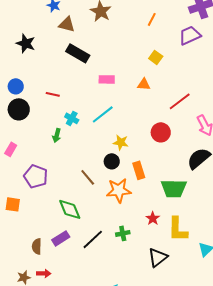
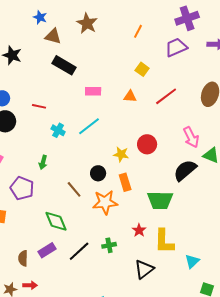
red line: (180, 101) -> (166, 96), moved
green arrow: (57, 135) -> (43, 162), moved
yellow star: (121, 142) -> (121, 154), moved

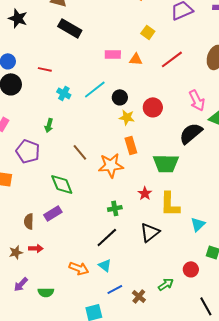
pink rectangle: (93, 91) -> (113, 54), moved
black circle: (98, 173) -> (120, 97), moved
black line: (79, 251) -> (107, 237), moved

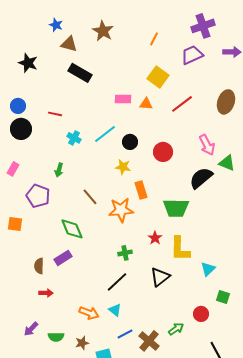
yellow square: (148, 32) -> (158, 77), size x1.5
yellow star: (127, 117) -> (123, 167), moved
brown star: (16, 252) -> (82, 343), moved
brown cross: (139, 296) -> (149, 341), size x1.5

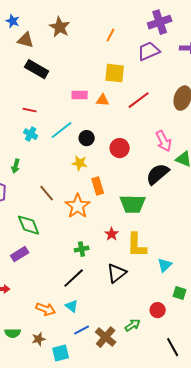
yellow square: (158, 77) -> (115, 73), turned -30
red line: (55, 114) -> (30, 110), moved
orange star: (121, 210) -> (78, 206), turned -30

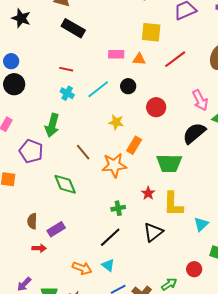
black circle: (87, 138) -> (128, 86), moved
green arrow: (16, 166) -> (52, 125), size x1.6
orange rectangle: (98, 186) -> (134, 145), turned 48
orange star: (78, 206) -> (114, 165), turned 30
purple rectangle: (20, 254) -> (56, 229), moved

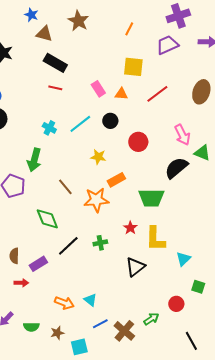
pink rectangle: (116, 54) -> (98, 89), turned 56
red line: (66, 69) -> (55, 88), moved
orange rectangle: (134, 145) -> (116, 180), turned 30
black line: (110, 237) -> (68, 246), moved

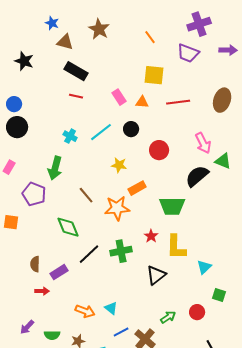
orange line: (129, 29) -> (150, 37), turned -64
purple trapezoid: (167, 45) -> (188, 53), turned -135
red line: (157, 94) -> (178, 102), turned 30
green cross: (100, 243) -> (121, 251), size x1.5
green arrow: (151, 319) -> (168, 317), moved

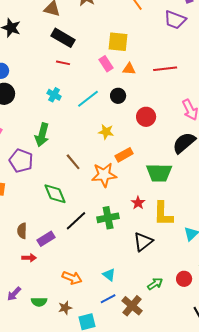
yellow square: (154, 75) -> (118, 42), moved
cyan cross: (70, 136) -> (54, 95), moved
cyan triangle: (111, 308) -> (109, 275), moved

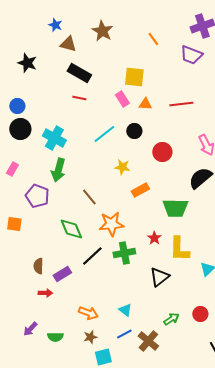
cyan cross: (54, 95) -> (54, 138), moved, size x1.6
orange star: (104, 175) -> (111, 224), moved
brown star: (65, 308) -> (90, 337), moved

